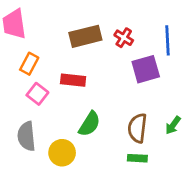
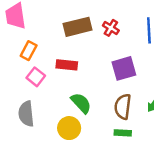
purple square: (146, 69) -> (124, 68), moved
green semicircle: (89, 124) -> (81, 103), turned -75
yellow circle: (62, 153) -> (69, 128), moved

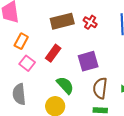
red rectangle: (67, 65) -> (53, 53), turned -60
purple square: (124, 68) -> (88, 61), moved

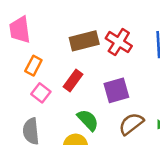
red cross: (90, 22) -> (119, 42), size x1.5
brown semicircle: (100, 88) -> (131, 124), turned 45

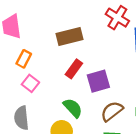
red cross: (119, 42) -> (117, 18), moved
red rectangle: (73, 80) -> (74, 69), moved

